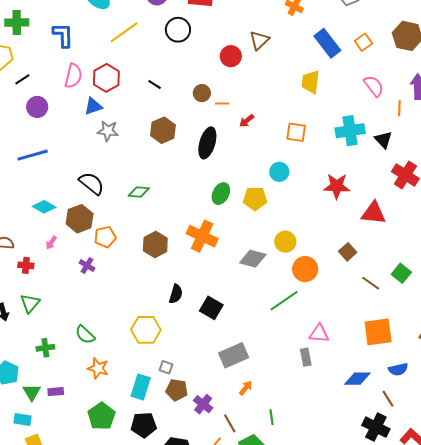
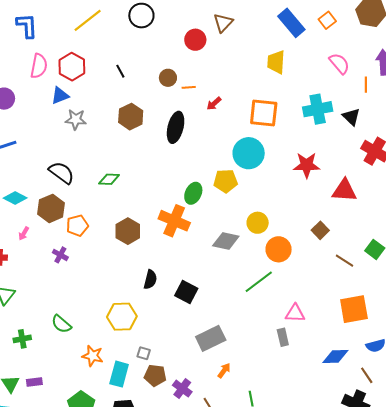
black line: (155, 84) -> (120, 71), turned 32
orange square: (296, 132) -> (264, 113), size x1.4
cyan circle: (279, 172) -> (249, 153), size x1.6
green ellipse: (221, 194) -> (193, 193), moved
orange star: (98, 368) -> (93, 356), moved

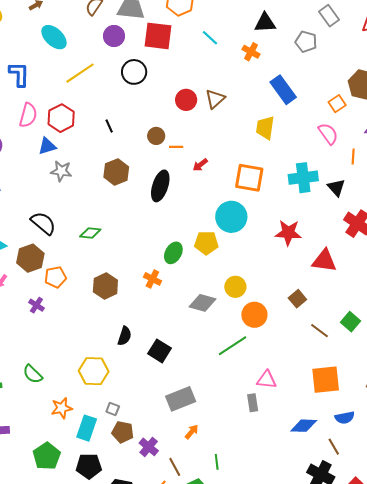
orange square: (327, 20) -> (337, 104), moved
brown triangle: (223, 23) -> (215, 99), moved
orange cross: (174, 221) -> (152, 279), size x0.6
orange star: (93, 356) -> (62, 408), turned -30

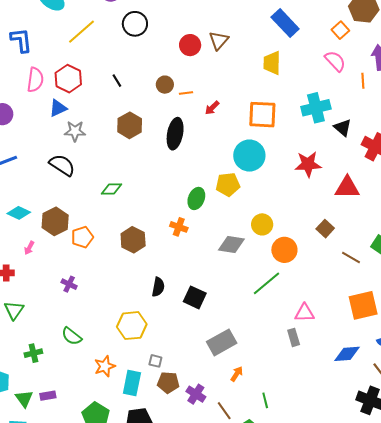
black triangle: (336, 188) -> (343, 128), moved
black semicircle: (43, 223) -> (62, 165), moved
purple cross: (36, 305) -> (69, 284), moved

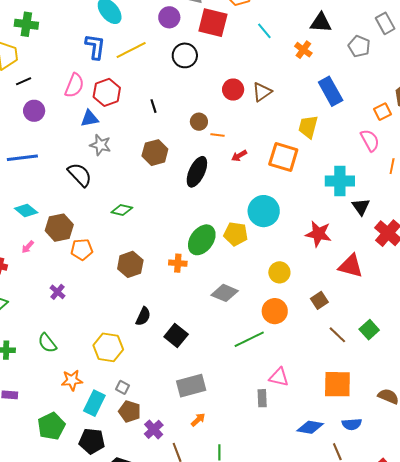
blue L-shape: (21, 40) -> (95, 47), moved
orange square: (262, 115) -> (283, 157), moved
green ellipse: (196, 198) -> (202, 240), size x1.4
yellow circle: (262, 224) -> (279, 272), moved
orange cross: (179, 227) -> (178, 263), turned -30

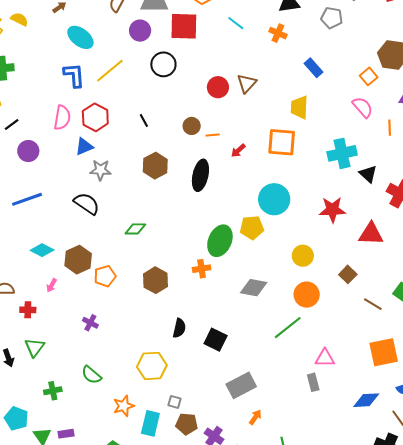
blue rectangle: (331, 91) -> (314, 68), size x0.7

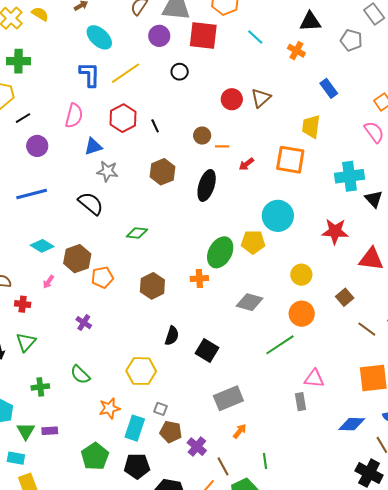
black circle: (163, 64) -> (180, 72), size x0.7
red hexagon: (95, 117) -> (123, 118), moved

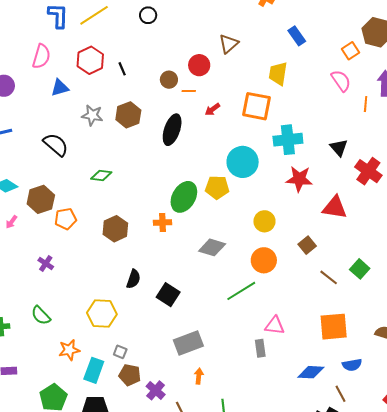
red circle: (232, 99) -> (199, 65), moved
gray star: (107, 171) -> (92, 115), moved
cyan cross: (349, 176) -> (288, 140), moved
orange arrow: (240, 431) -> (199, 376), turned -35

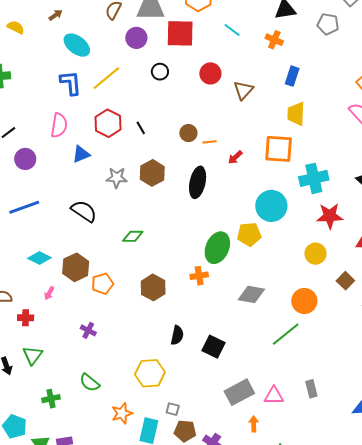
blue rectangle: (297, 36) -> (292, 76), moved, turned 60
red circle: (199, 65) -> (210, 73), moved
yellow circle: (264, 221) -> (316, 254), moved
pink triangle: (275, 326) -> (274, 396), moved

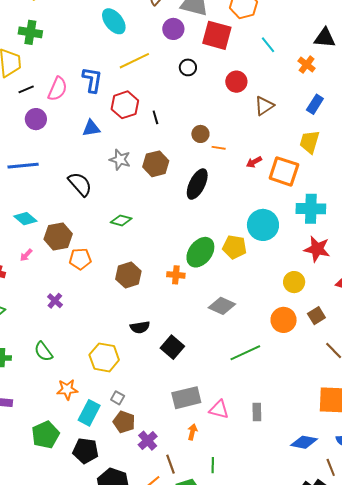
blue L-shape: (71, 83) -> (92, 80), moved
pink semicircle: (59, 125) -> (57, 89), moved
red arrow: (235, 157) -> (254, 162), moved
orange circle: (304, 301) -> (284, 320), moved
black semicircle: (177, 335) -> (140, 327), turned 54

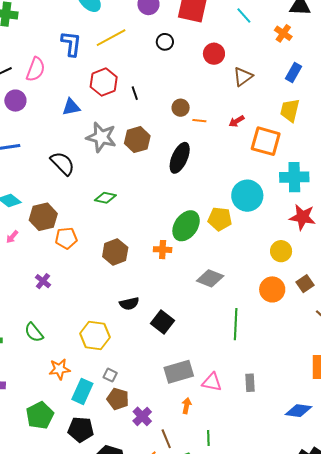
blue L-shape: (92, 80) -> (71, 44), moved
gray star: (120, 160) -> (101, 137), size x1.4
red arrow: (254, 162) -> (236, 121), moved
green line: (245, 353) -> (236, 324), turned -60

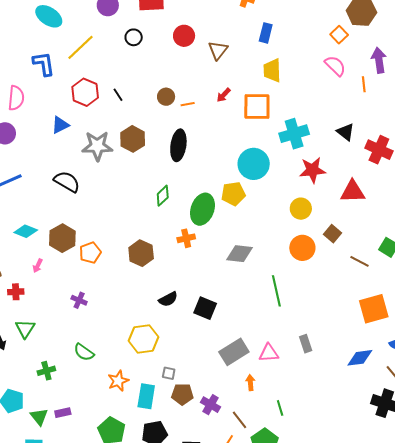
green diamond: (105, 198) -> (163, 196), moved, turned -40

